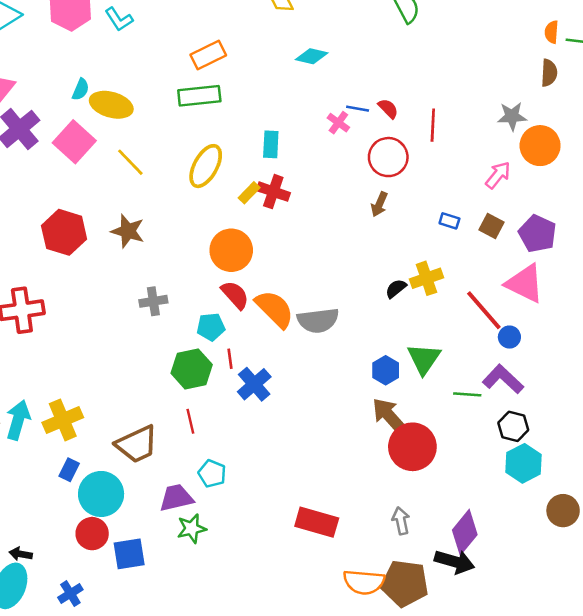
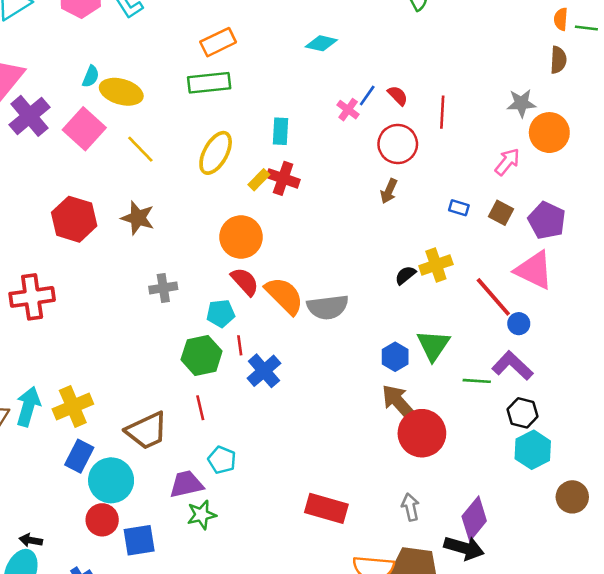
blue line: (358, 109) -> (367, 96), turned -65
blue rectangle: (69, 470) -> (79, 456), size x1.4

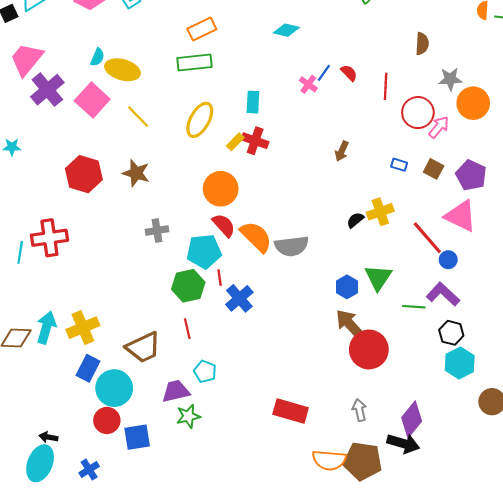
brown semicircle: (558, 60) -> (422, 44), moved
red circle: (398, 144) -> (418, 113), moved
cyan pentagon: (221, 313) -> (204, 251), size x1.5

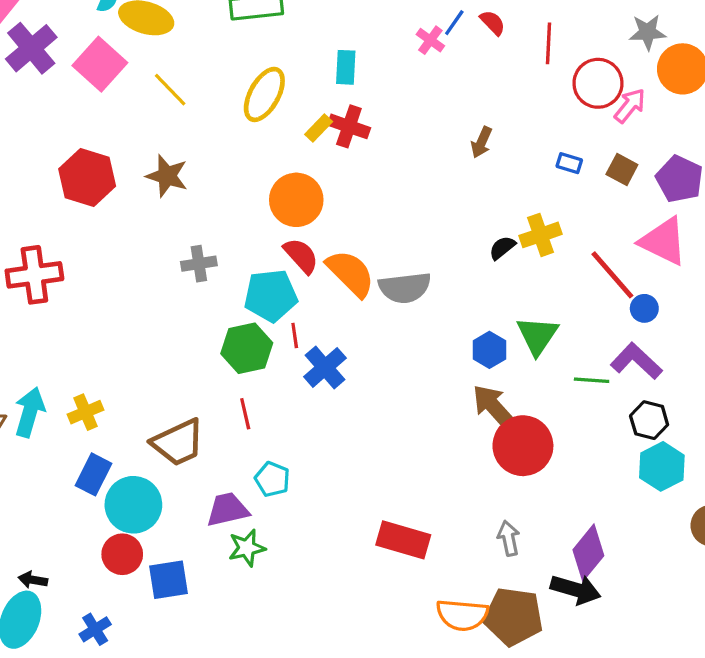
yellow cross: (83, 328) -> (86, 412), size x0.7

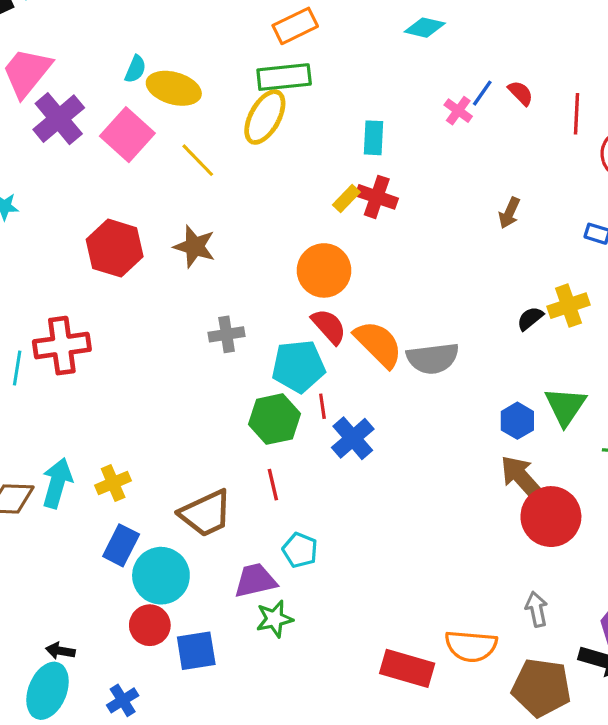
yellow ellipse: (264, 94) -> (265, 117), moved
red rectangle: (403, 540) -> (407, 668), moved
orange semicircle: (462, 615) -> (471, 646), moved

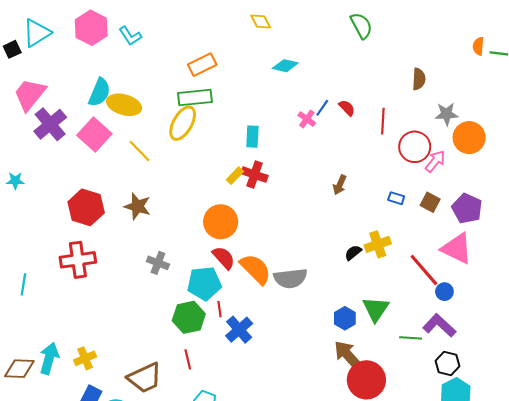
cyan semicircle: (135, 69) -> (99, 92), size x1.6
gray cross: (227, 334) -> (158, 263), turned 30
red cross: (62, 346) -> (78, 260), moved

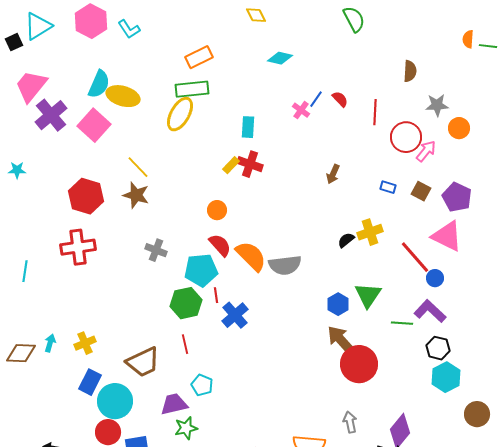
orange circle: (469, 138) -> (459, 128), size x0.7
yellow line: (139, 151) -> (138, 167), moved
orange circle: (221, 222) -> (217, 210), size x0.6
cyan arrow: (49, 358) -> (50, 343), size x0.6

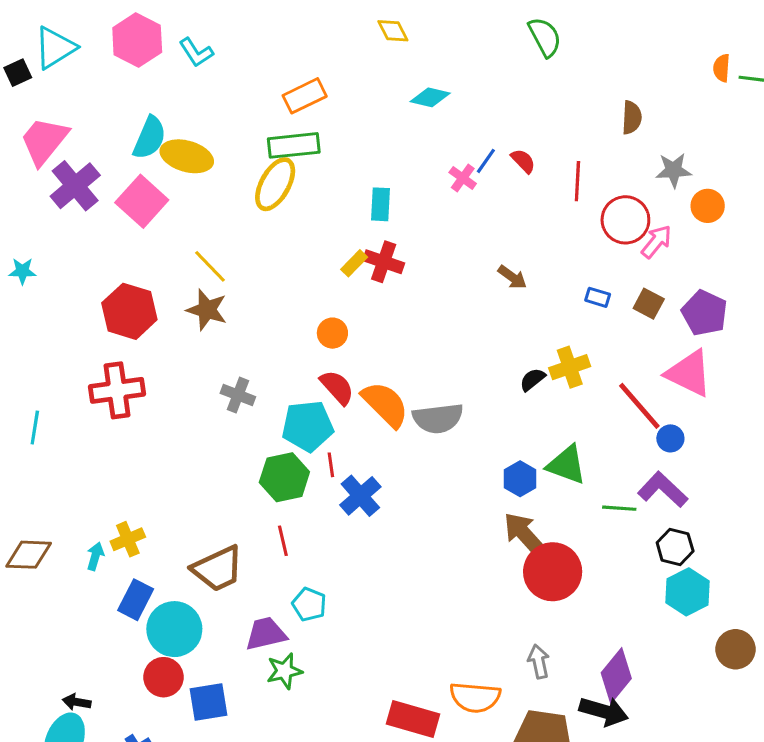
brown arrow: (333, 174) -> (512, 277), turned -78
green triangle: (368, 295) -> (567, 465), turned -44
cyan arrow: (50, 343) -> (95, 556), moved

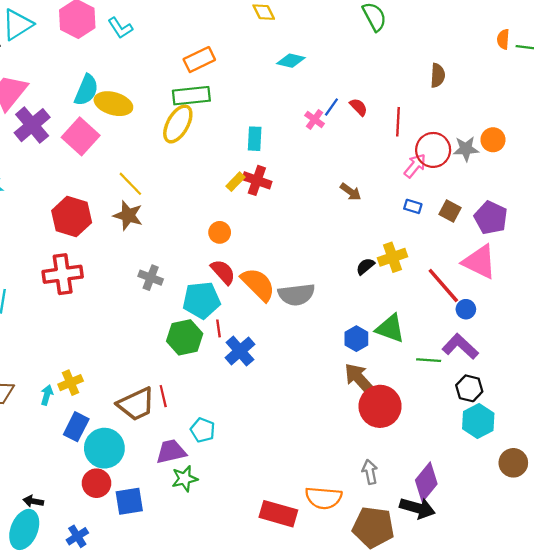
gray star: (674, 170) -> (466, 149), moved
pink arrow: (656, 242) -> (415, 166), moved
red line: (283, 541) -> (163, 396), moved

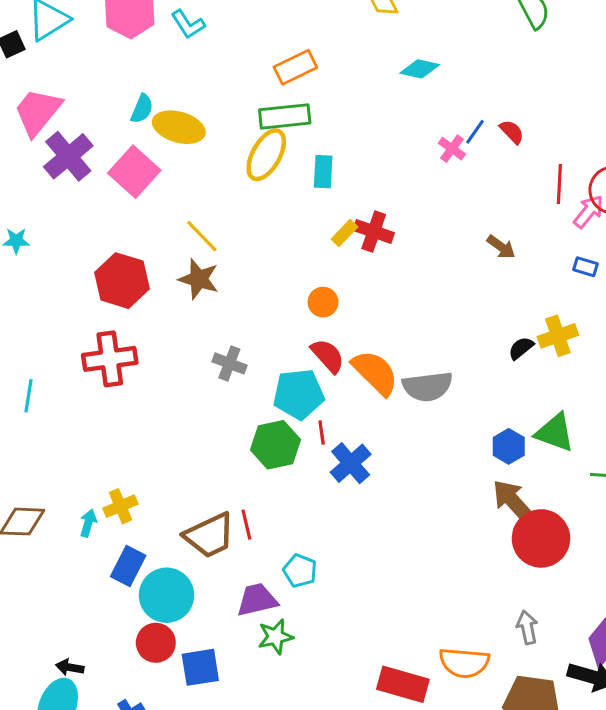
cyan semicircle: (86, 90) -> (142, 109), size x0.7
red line: (398, 122) -> (559, 184), moved
cyan rectangle: (255, 139) -> (323, 172), moved

